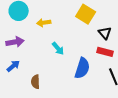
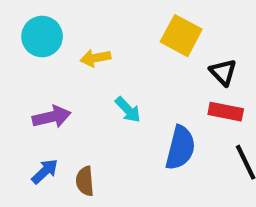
purple arrow: (15, 42) -> (52, 117), moved
blue arrow: (13, 66) -> (45, 171), moved

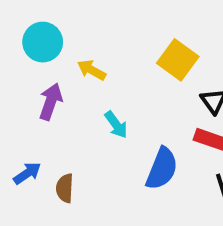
yellow arrow: (95, 58) -> (92, 70), turned 32
purple arrow: (52, 117) -> (51, 102), moved, turned -66

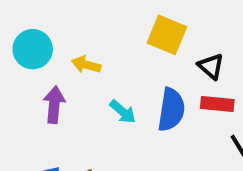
blue semicircle: (162, 169) -> (171, 110), moved

